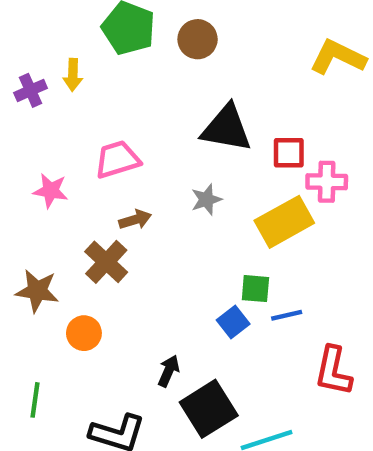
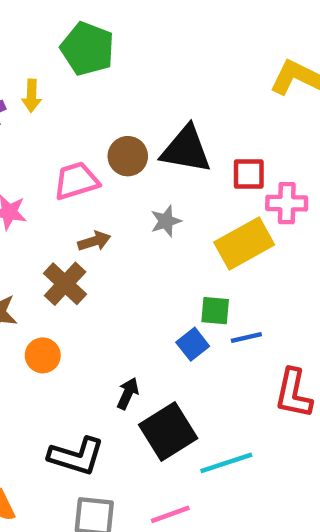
brown circle: (198, 39) -> (128, 156), moved

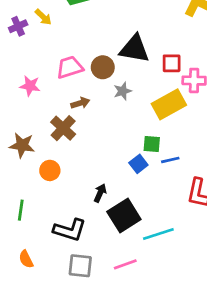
yellow arrow: (32, 96) -> (43, 17), turned -48
brown circle: (128, 156) -> (103, 67), moved

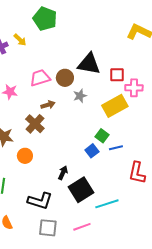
green square: (152, 144) -> (102, 136), turned 32

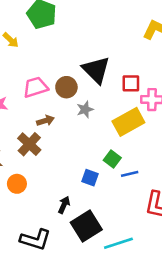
black triangle: (89, 64) -> (96, 70), turned 35
blue square: (92, 151) -> (90, 178), moved, turned -32

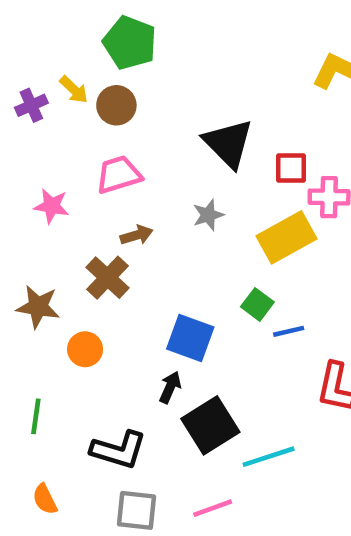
brown circle: (66, 87) -> (116, 105), moved
blue square: (90, 178) -> (190, 338), moved, size x1.5

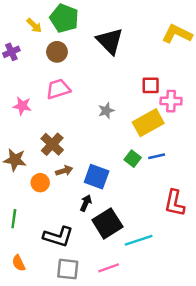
yellow arrow: (74, 90) -> (34, 25), moved
black triangle: (228, 143) -> (110, 41), moved
brown arrow: (137, 235) -> (64, 171), moved
blue line: (289, 331) -> (157, 156), moved

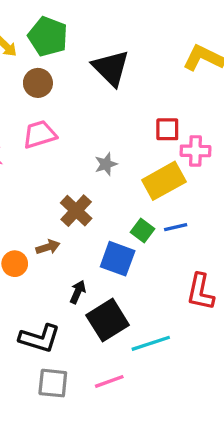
brown cross: (52, 144) -> (76, 211), moved
blue square: (97, 177) -> (118, 259), moved

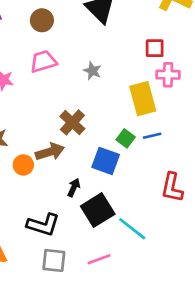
red square: (167, 129) -> (155, 48), moved
gray star: (106, 164) -> (92, 71), moved, turned -30
yellow rectangle: (164, 181) -> (143, 99), turned -76
brown arrow: (48, 247) -> (50, 152), size x1.5
cyan line: (151, 343) -> (132, 229), turned 56

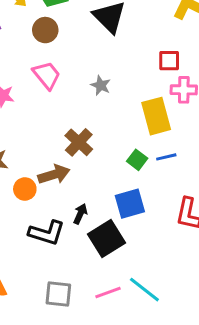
pink trapezoid: (43, 61) -> (47, 75), turned 68
blue square: (106, 161) -> (130, 204), moved, turned -36
black L-shape: (43, 225) -> (47, 233), moved
cyan line: (132, 229) -> (144, 290), moved

